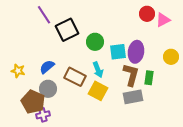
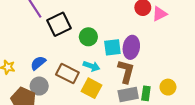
yellow circle: (171, 57) -> (168, 87), moved
cyan arrow: (98, 70) -> (92, 66), turned -49
green rectangle: (149, 78) -> (146, 93), moved

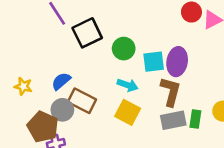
brown rectangle: (67, 73) -> (82, 101), moved

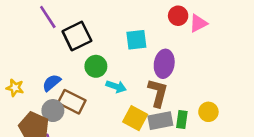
green circle: (124, 49) -> (96, 66), moved
cyan square: (154, 62) -> (136, 40), moved
yellow square: (128, 112) -> (135, 118), moved

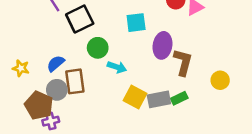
brown L-shape: (158, 93) -> (183, 62), moved
brown rectangle: (72, 102) -> (75, 81), turned 55
yellow circle: (208, 112) -> (220, 80), moved
green rectangle: (182, 119) -> (179, 98), turned 56

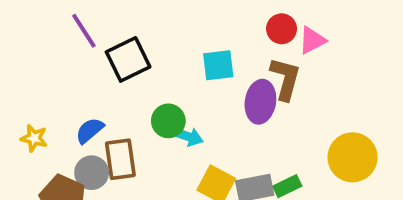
green circle: (98, 48) -> (168, 121), moved
brown L-shape: (183, 62) -> (285, 79), moved
yellow circle: (220, 80) -> (353, 157), size x1.6

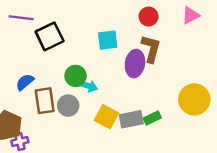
purple line: (84, 31) -> (21, 18), turned -50
pink triangle: (312, 40) -> (191, 15), moved
gray circle: (92, 173) -> (68, 106), moved

